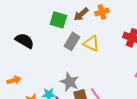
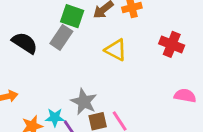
gray rectangle: (72, 41) -> (61, 37), moved

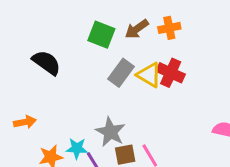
gray rectangle: (61, 37) -> (121, 73), moved
red cross: (172, 44) -> (171, 73), moved

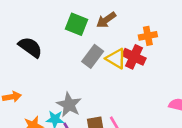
orange cross: (169, 28) -> (148, 36), moved
gray star: (110, 132) -> (69, 105), moved

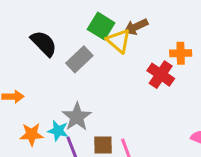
gray rectangle: (93, 56) -> (79, 59), moved
yellow triangle: (116, 58) -> (119, 41), moved

